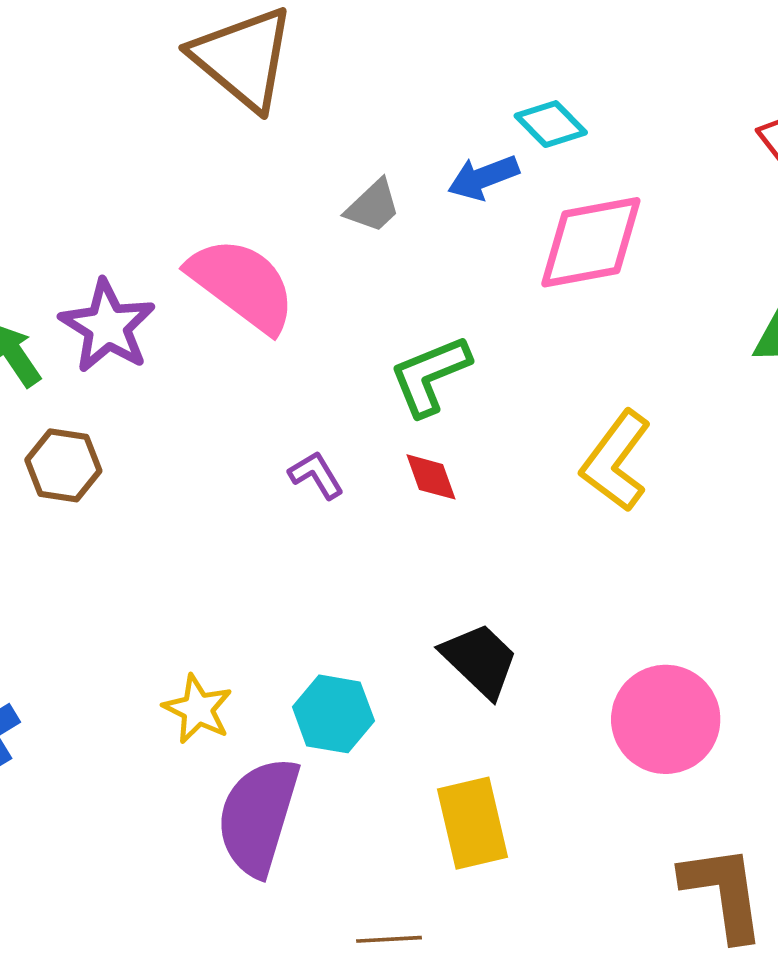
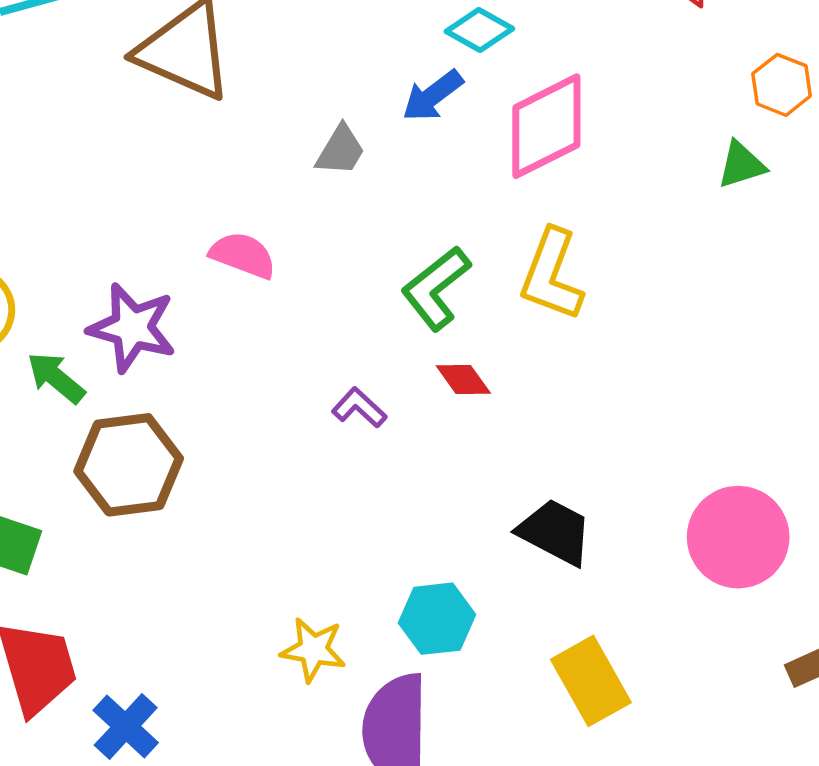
pink semicircle: (242, 285) -> (243, 255), size x0.6
yellow L-shape: (616, 461) -> (552, 275), moved
brown hexagon: (63, 465) -> (129, 465), size x1.5

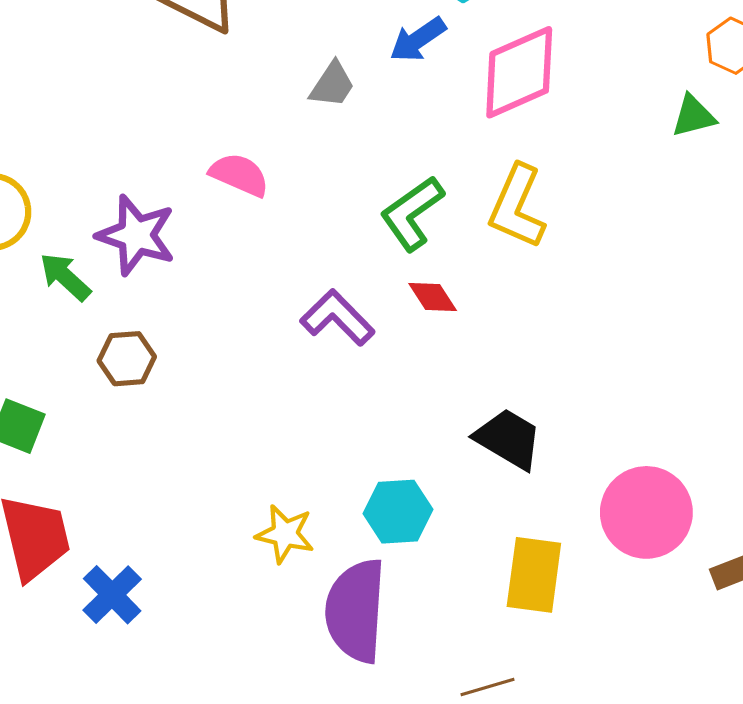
purple L-shape: (359, 408) -> (337, 318), size x1.5
brown hexagon: (129, 465) -> (127, 359), size x0.6
pink circle: (738, 537) -> (646, 512), moved
yellow rectangle: (591, 681) -> (534, 575), turned 34

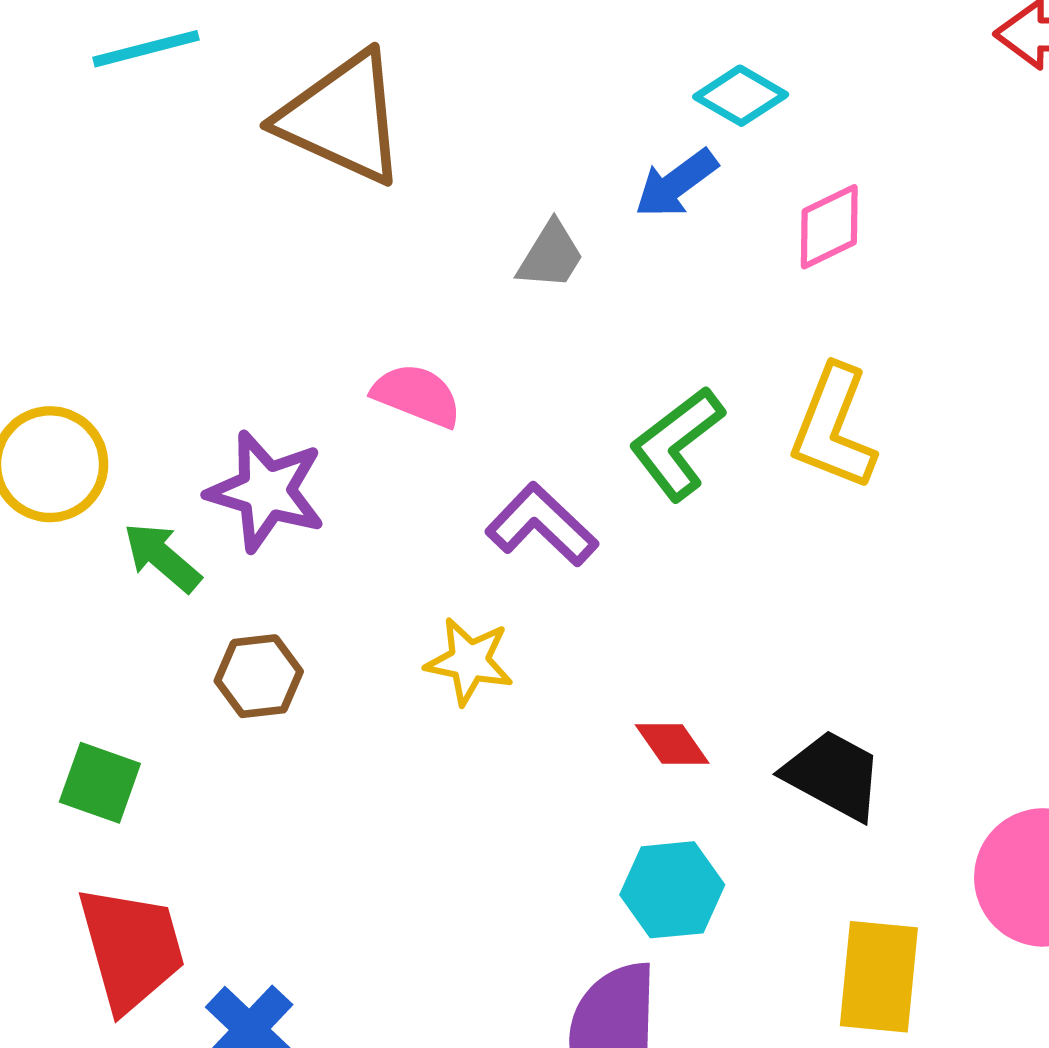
pink diamond: (519, 72) -> (829, 227), size x0.6
red diamond: (433, 297) -> (672, 744), moved
purple L-shape: (337, 318) -> (542, 525), moved
yellow star: (285, 534) -> (469, 661), moved

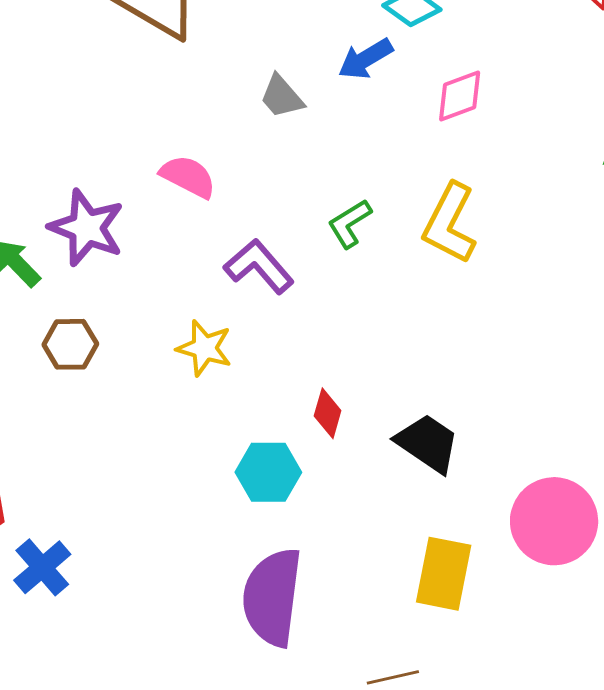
gray trapezoid: (551, 256) -> (282, 97), turned 102
green L-shape: (677, 443) -> (350, 223), size x0.7
red diamond: (672, 744) -> (328, 413), turned 45
cyan hexagon: (672, 890) -> (268, 472), moved

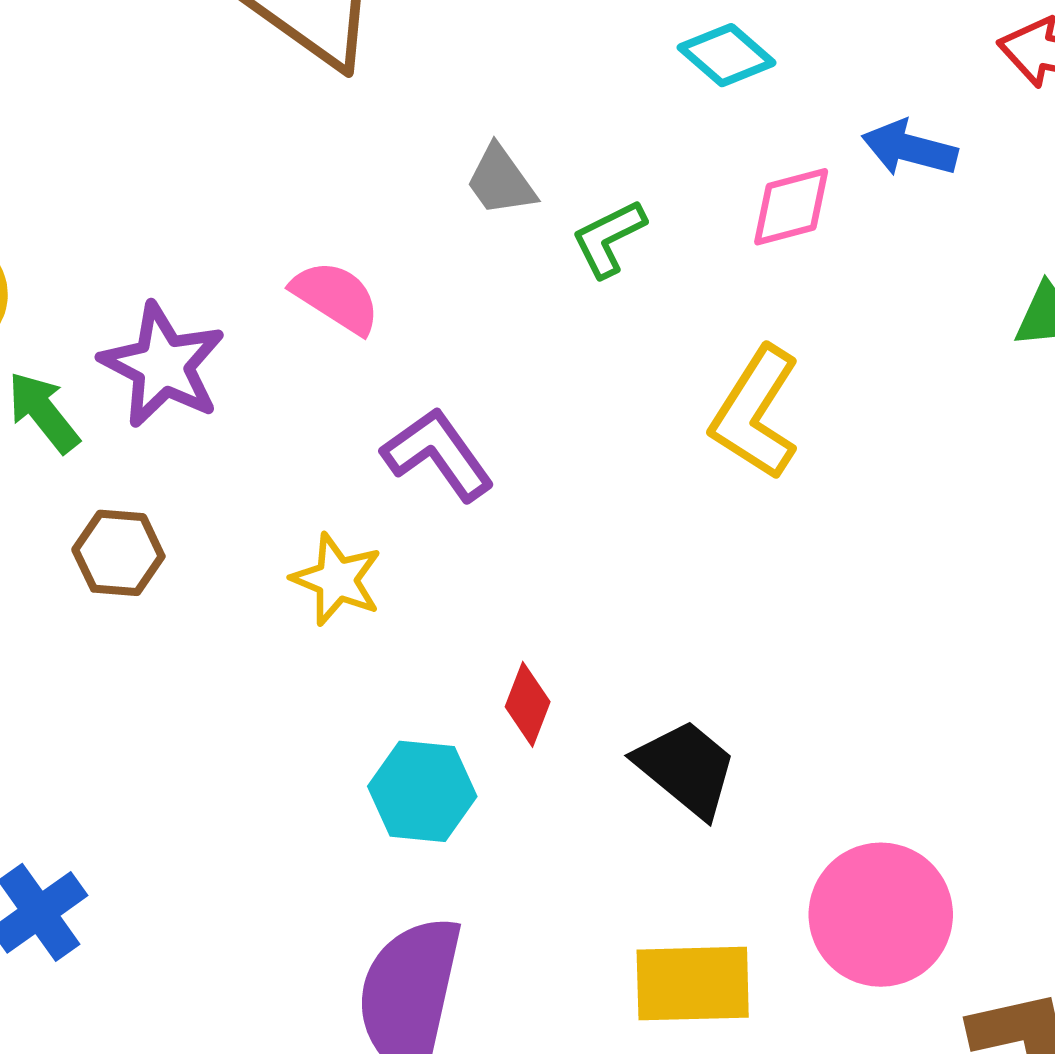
blue arrow: (365, 59) -> (910, 148), moved, turned 40
green L-shape: (350, 223) -> (609, 238), moved
yellow rectangle: (444, 574) -> (693, 984), turned 72

